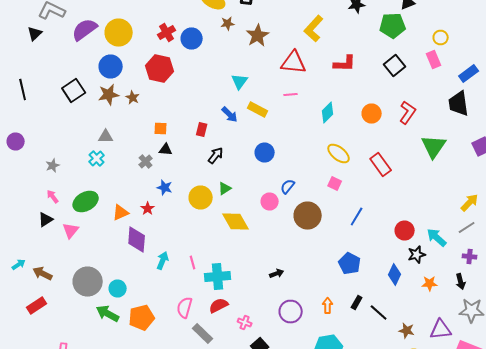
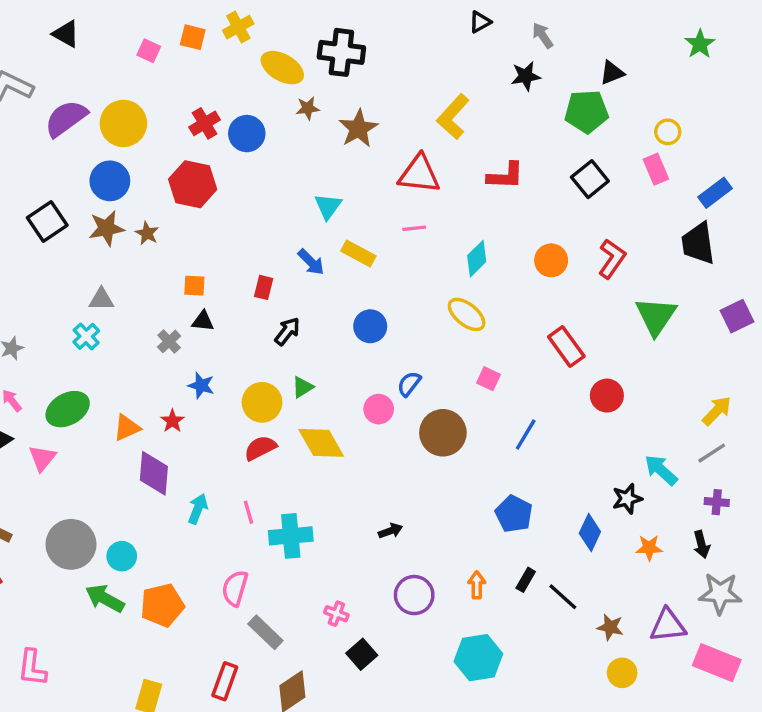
yellow ellipse: (339, 154) -> (467, 314), moved
red circle: (405, 230) -> (607, 396), moved
red semicircle: (219, 306) -> (260, 448), moved

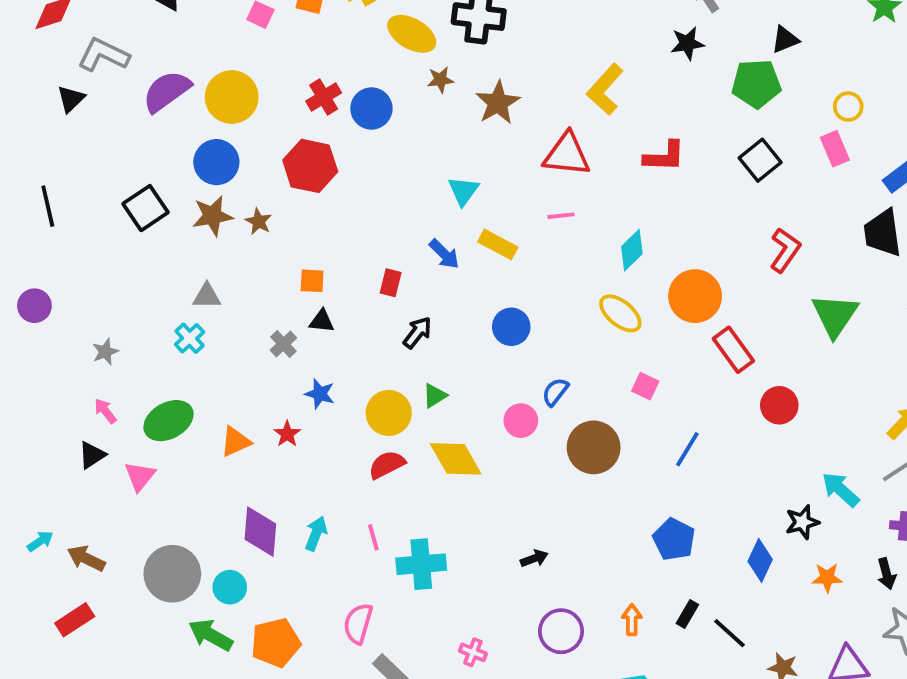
orange circle: (551, 260) -> (695, 296), moved, size x1.4
purple diamond: (154, 473) -> (260, 532), moved

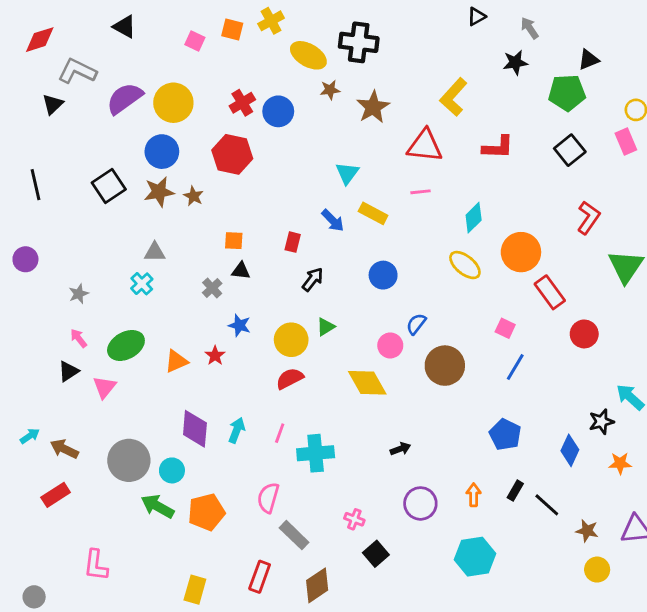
pink square: (645, 386) -> (505, 328), moved
yellow diamond: (456, 459) -> (367, 383), moved
pink line: (373, 537) -> (280, 433), turned 36

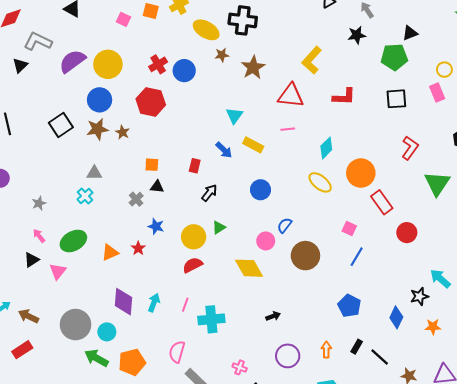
black square: (570, 150) -> (396, 99), turned 35

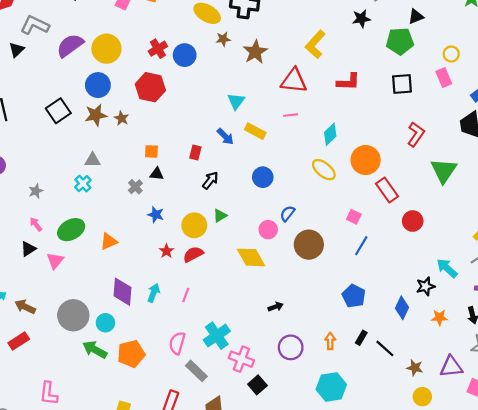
red star: (138, 248) -> (166, 251), moved
cyan cross: (211, 319) -> (217, 336), moved, turned -30
pink cross: (240, 367) -> (241, 359), size x1.6

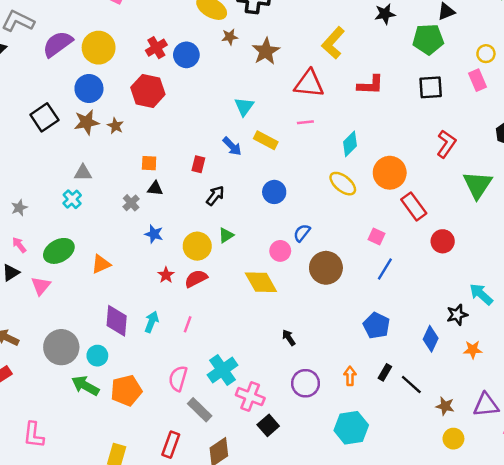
black arrow: (276, 307) -> (289, 338), turned -104

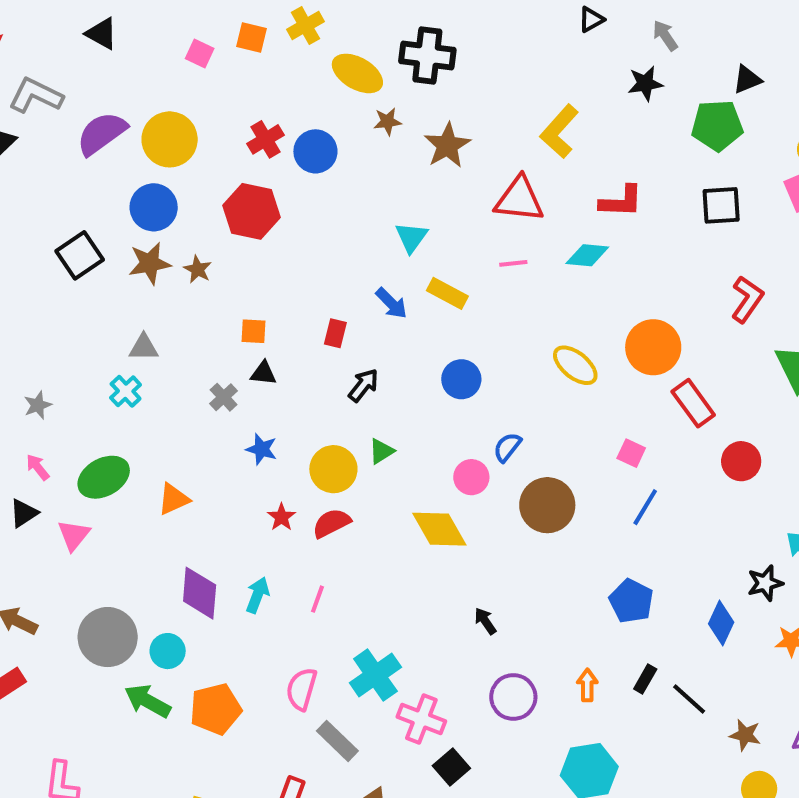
cyan diamond: (350, 144) -> (587, 255), moved, turned 50

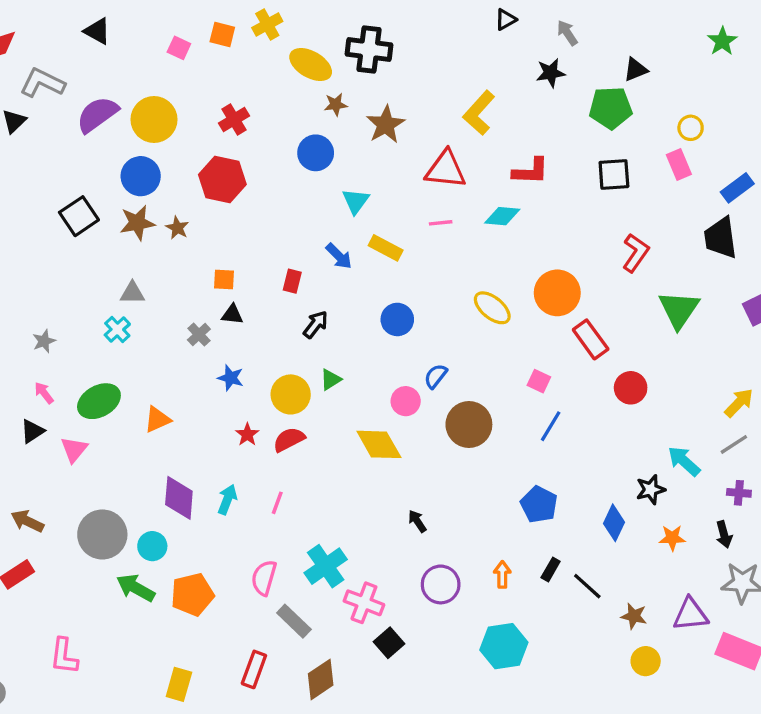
blue circle: (315, 151) -> (316, 153), moved

